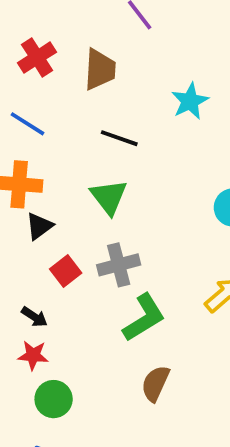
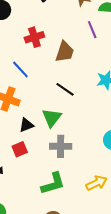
black triangle: (39, 226) -> (26, 125), moved
gray cross: (119, 265) -> (61, 146), moved

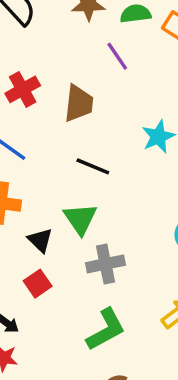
black triangle: (26, 125) -> (40, 240), turned -42

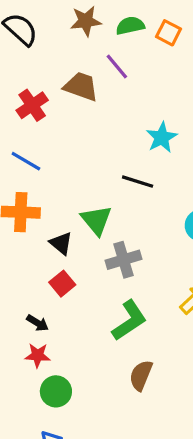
brown trapezoid: (79, 103) -> (81, 86), moved, turned -72
black line: (93, 166) -> (138, 182), moved

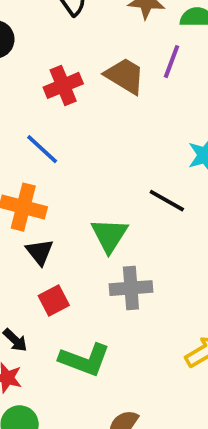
purple line: (117, 67) -> (171, 62), turned 48
black triangle: (61, 243) -> (40, 252), moved
green L-shape: (129, 320) -> (85, 360), moved, turned 42

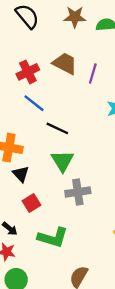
purple line: (171, 62) -> (93, 74), moved
blue line: (42, 149) -> (34, 103), moved
black line: (167, 201) -> (57, 128), moved

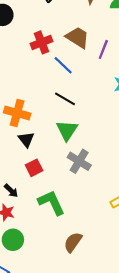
blue line: (34, 103) -> (63, 65), moved
gray cross: (78, 192) -> (79, 161), turned 35
green L-shape: (53, 237) -> (51, 203), turned -136

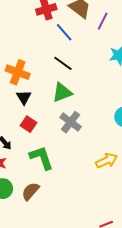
green triangle: (67, 130) -> (62, 92), turned 30
red square: (34, 168) -> (28, 124), turned -35
brown semicircle: (73, 242) -> (30, 191), moved

